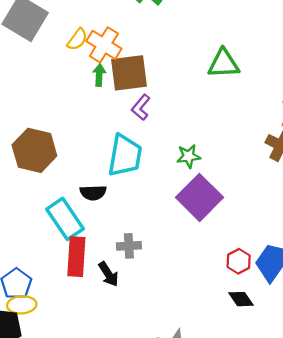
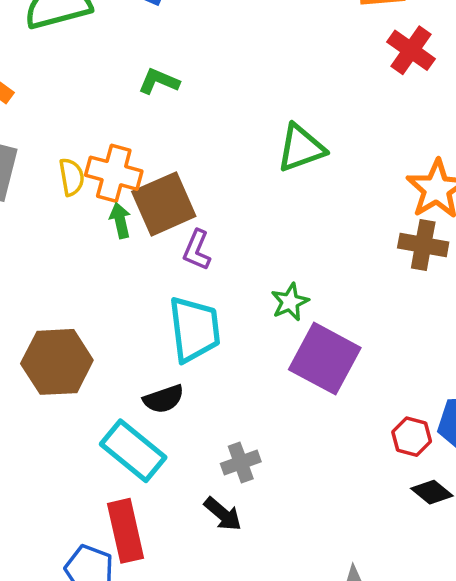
yellow semicircle: (77, 39) -> (72, 177), turned -30
red rectangle: (76, 257) -> (125, 531), moved

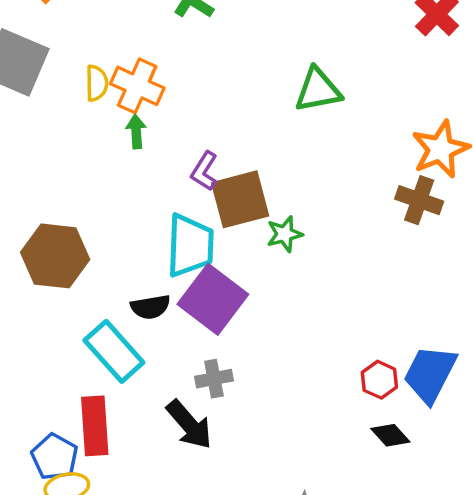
brown square: (164, 204) -> (240, 199), moved
purple square: (325, 359) -> (213, 299), moved
black arrow: (223, 514) -> (189, 425), size x1.4

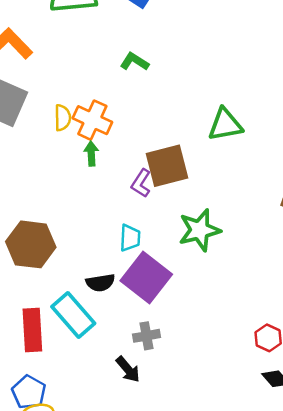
brown square: (240, 199) -> (167, 166), moved
green star: (285, 234) -> (199, 230), size x1.6
cyan trapezoid: (190, 246) -> (130, 238), size x0.6
black arrow: (189, 425) -> (128, 369), size x0.7
red rectangle: (95, 426) -> (32, 330), moved

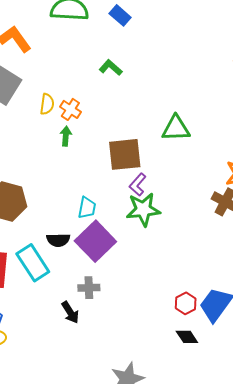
orange cross: (92, 120) -> (70, 109), size x0.7
purple L-shape: (141, 183) -> (138, 185), moved

